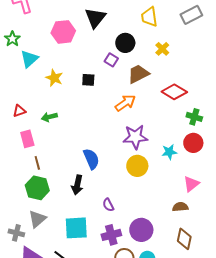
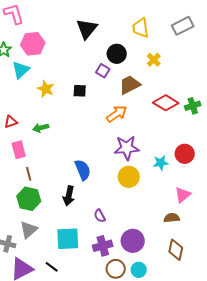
pink hexagon: (63, 32) -> (33, 44), moved
green cross: (194, 117) -> (193, 106), moved, turned -35

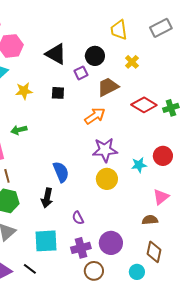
black triangle: (87, 29) -> (56, 54), moved, turned -40
purple square: (103, 71) -> (81, 73), turned 32
yellow star: (46, 89) -> (24, 91), turned -30
cyan circle: (139, 270) -> (137, 272), moved

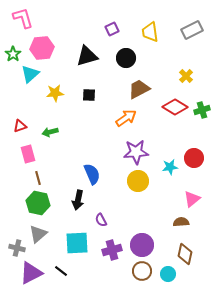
black triangle: (56, 54) -> (87, 56), turned -45
yellow cross: (132, 62) -> (186, 76), moved
purple square: (81, 73) -> (112, 29), moved
purple semicircle: (78, 218) -> (101, 220), moved
brown circle: (94, 271) -> (142, 271), moved

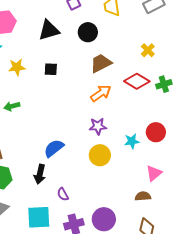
orange arrow: (126, 118) -> (101, 93), moved
purple star: (136, 152) -> (98, 126), size x0.7
blue semicircle: (92, 174) -> (54, 148), turned -105

